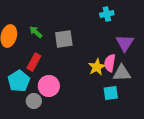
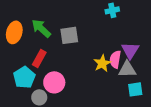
green arrow: (36, 32) -> (41, 28), size x1.5
purple triangle: (125, 43) -> (130, 50), moved
cyan square: (111, 93) -> (135, 89), moved

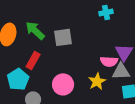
pink semicircle: (115, 59) -> (109, 61), turned -96
yellow star: (102, 63) -> (97, 81), moved
pink circle: (54, 82) -> (63, 84), moved

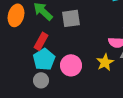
cyan pentagon: (18, 79) -> (44, 59), moved

